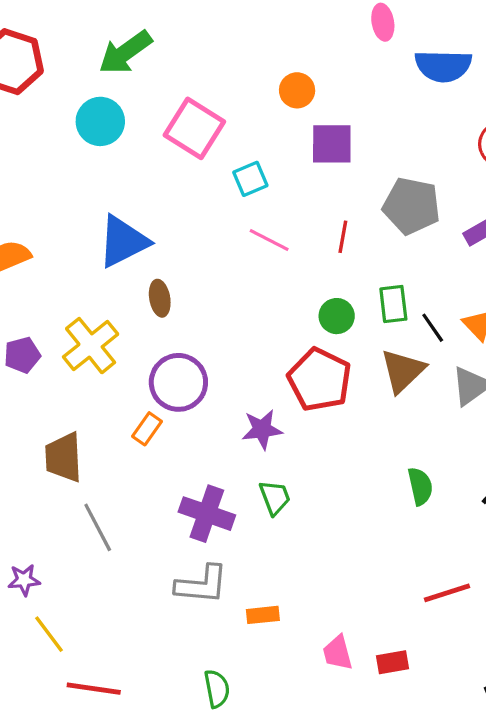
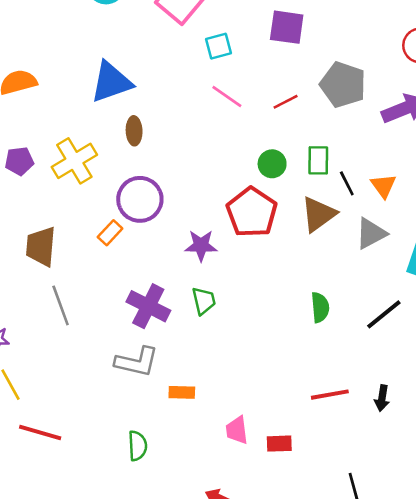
red line: (343, 237) -> (286, 102), turned 45

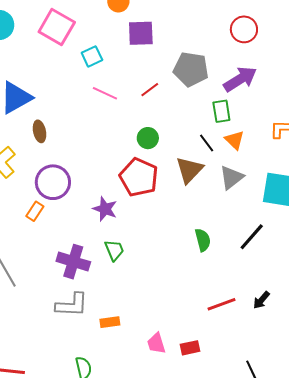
green rectangle: (318, 160) -> (221, 111), moved
purple star: (201, 245) -> (105, 209), turned 30
black arrow: (382, 398) -> (261, 300), turned 42

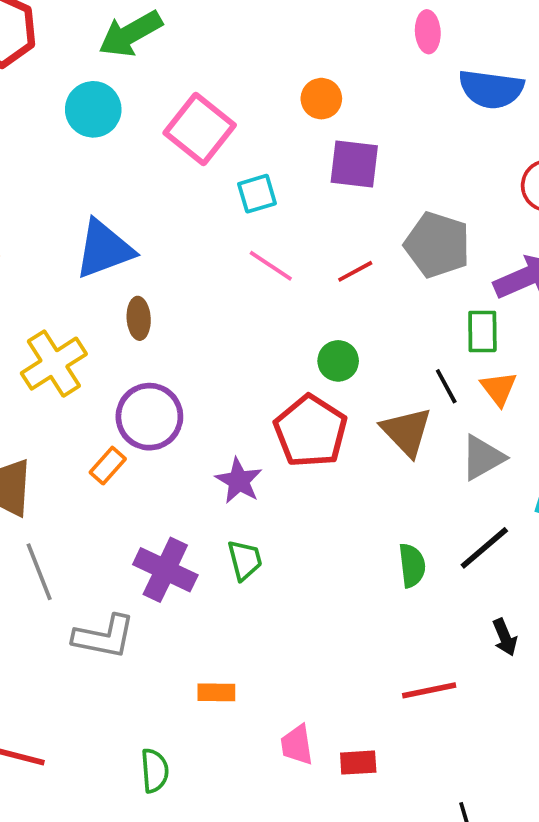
brown triangle: (189, 170) -> (407, 432), turned -36
black line: (252, 237) -> (484, 548), moved
black arrow: (261, 300) -> (505, 637), moved, turned -72
gray L-shape: (72, 305) -> (104, 637), moved

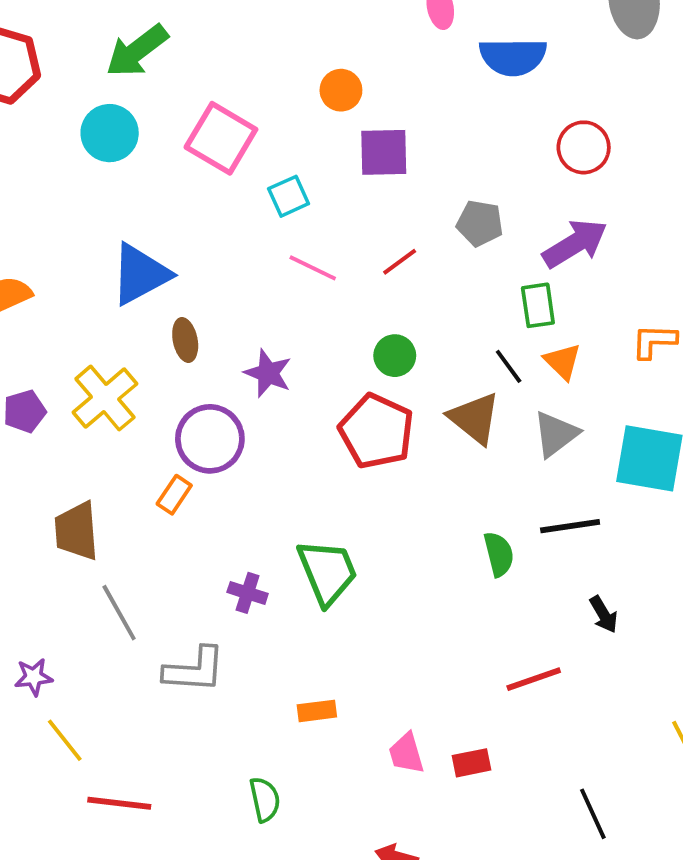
gray pentagon: (437, 245) -> (480, 223), size x0.7
purple star: (239, 481) -> (268, 373), moved
black line: (484, 548) -> (570, 526), turned 40
green trapezoid: (245, 560) -> (327, 572), size x1.6
purple cross: (165, 570) -> (248, 593), size x0.6

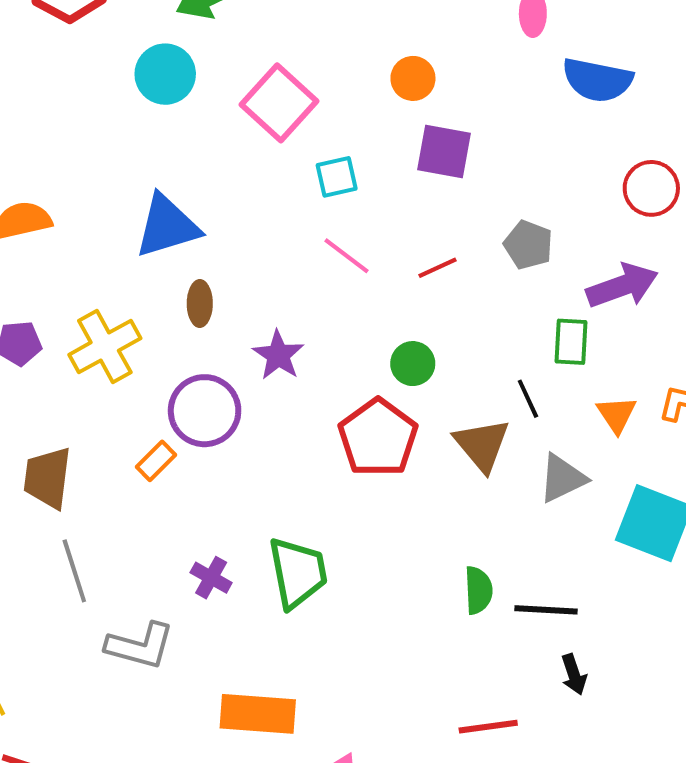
orange triangle: (563, 361) -> (616, 414), moved
black line: (570, 526) -> (546, 610), moved
orange rectangle: (317, 711) -> (258, 714), size x1.8

